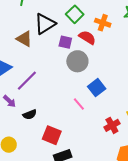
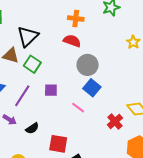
green square: (75, 14) -> (32, 64), moved
orange cross: (103, 23) -> (76, 19), moved
purple square: (65, 42) -> (51, 90), moved
gray circle: (77, 61) -> (88, 65), moved

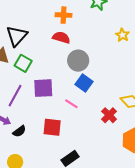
purple square: (51, 90) -> (43, 88), size x1.5
black semicircle: (32, 128) -> (19, 131), moved
red square: (58, 144) -> (52, 127), moved

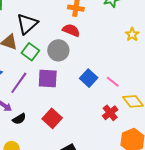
gray circle: (78, 61) -> (58, 50), moved
pink line: (71, 104) -> (113, 82), moved
red square: (52, 127) -> (52, 118), turned 30

